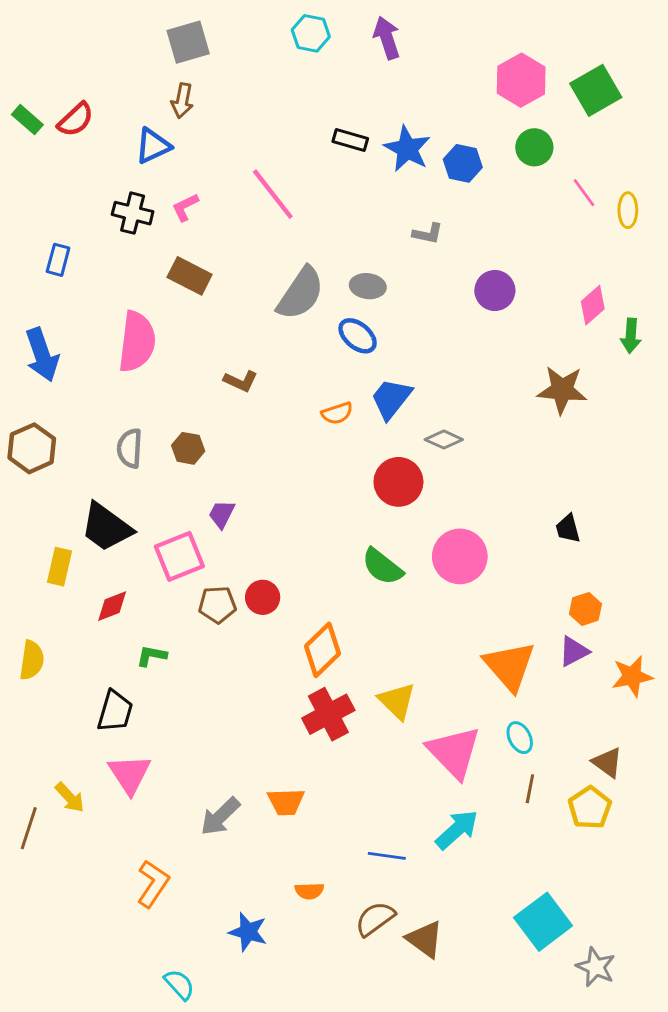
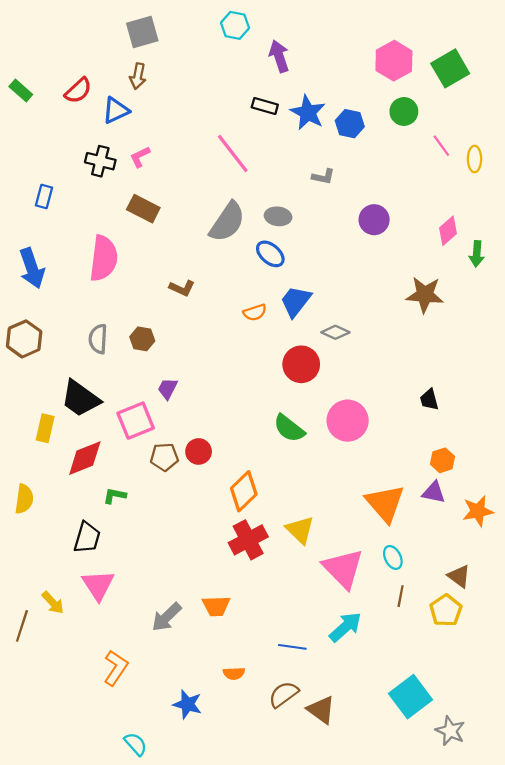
purple arrow: (387, 38) -> (279, 56), moved
red semicircle: (76, 120) -> (78, 91), moved
pink line: (273, 194) -> (233, 153), moved
red diamond: (112, 606) -> (85, 458), size x1.5
purple triangle: (574, 651) -> (434, 492), turned 40

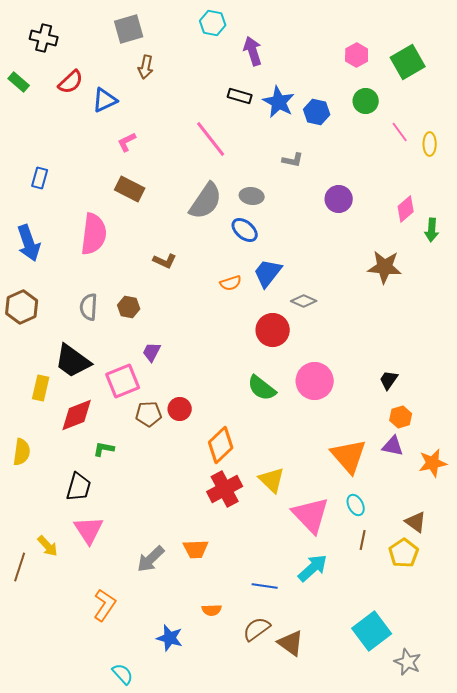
pink hexagon: (394, 61) -> (357, 55), size x0.7
brown arrow: (138, 76) -> (146, 67), moved
black cross: (100, 161) -> (44, 38), moved
black trapezoid: (429, 400) -> (389, 380), moved, turned 50

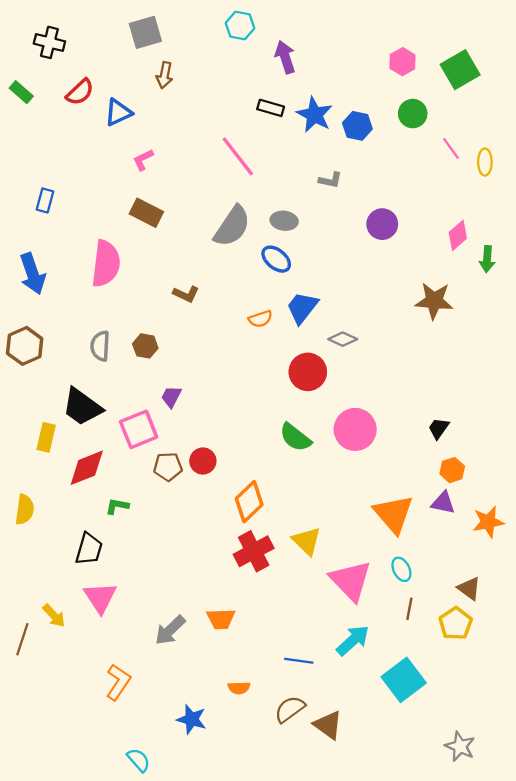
cyan square: (372, 631) -> (404, 680), moved

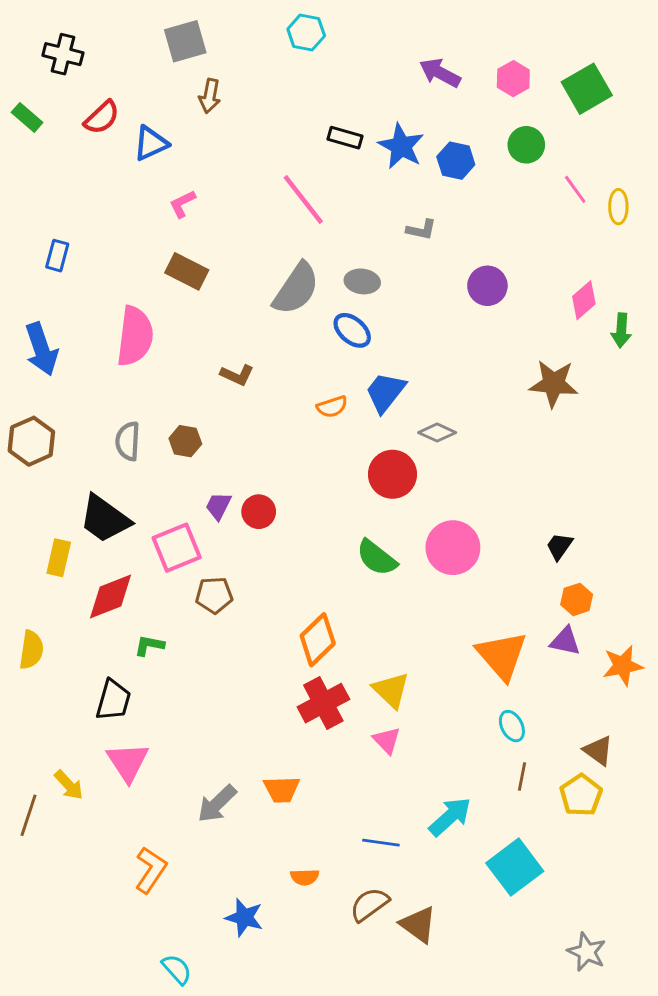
purple arrow: (285, 57) -> (440, 73), moved, turned -44
red circle: (203, 461) -> (259, 512), moved
pink triangle: (351, 581) -> (387, 740), moved, size x0.5

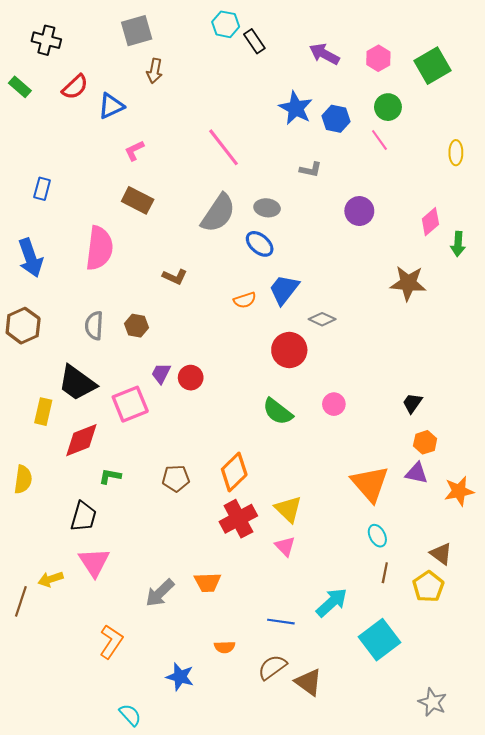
black rectangle: (345, 138) -> (254, 41), moved, turned 40
pink line: (575, 189) -> (379, 140), moved
pink circle: (453, 548) -> (334, 404), size x0.6
brown pentagon: (214, 595) -> (176, 478), moved
yellow arrow: (69, 785) -> (51, 579), turned 115

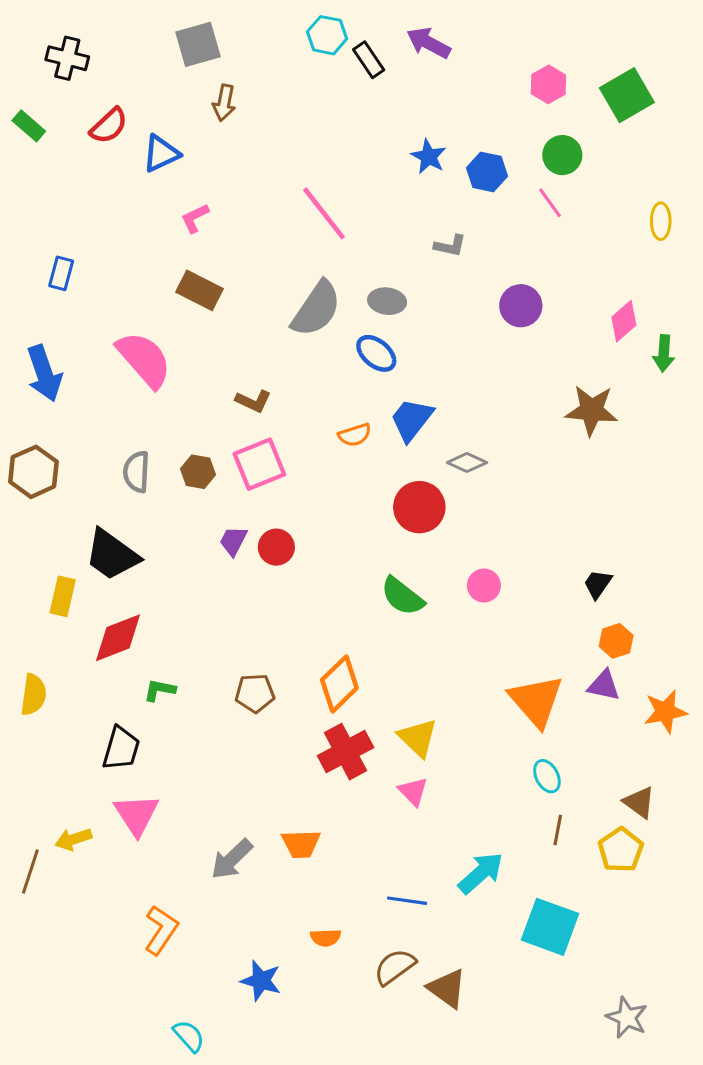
purple arrow: (324, 54) -> (429, 43), moved
blue star: (296, 108) -> (429, 157), size x0.7
pink semicircle: (99, 248) -> (144, 360), turned -48
pink square: (130, 404) -> (259, 464), moved
cyan square: (379, 640) -> (550, 927), turned -33

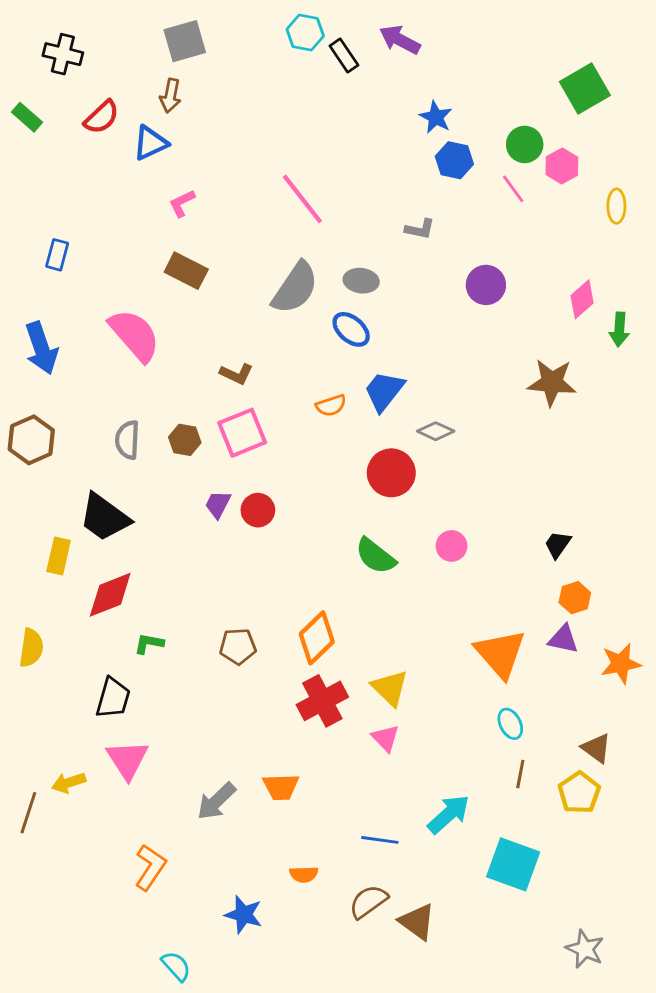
pink hexagon: (548, 84) -> (562, 166), moved
brown arrow: (224, 103) -> (170, 96), moved
blue star: (429, 157) -> (436, 117), moved

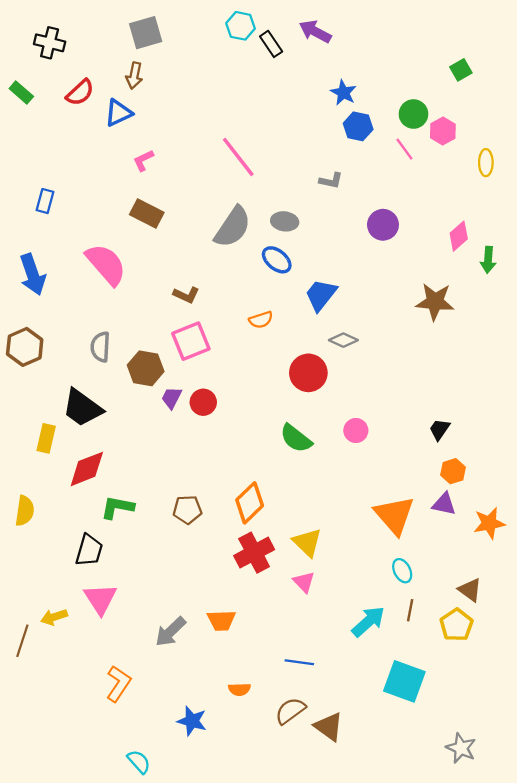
green square: (585, 88) -> (461, 70), size x0.6
blue trapezoid: (384, 391) -> (321, 295), moved
brown hexagon: (185, 440) -> (146, 368), moved, size x1.4
green L-shape: (149, 643) -> (117, 507), size x1.4
cyan arrow: (449, 814) -> (368, 622), moved

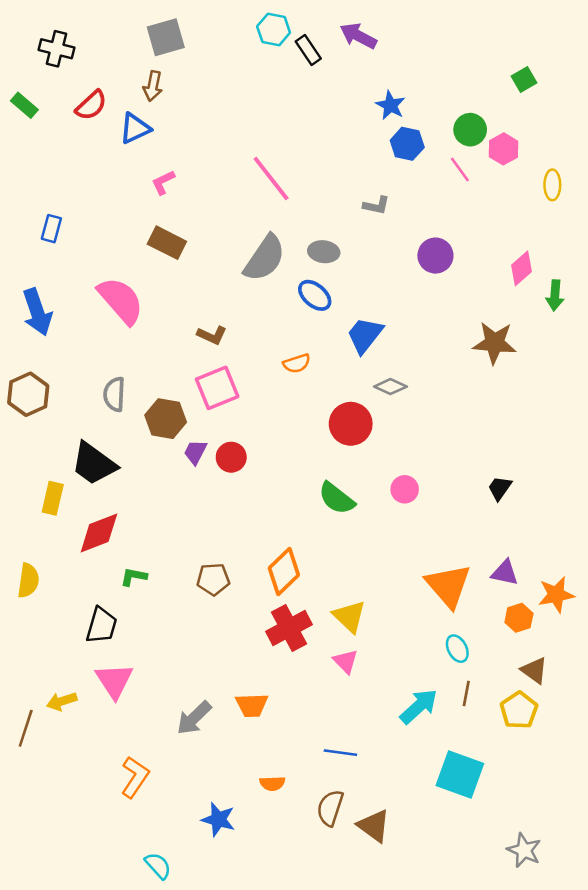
orange hexagon: (453, 471) -> (519, 618), moved
green L-shape: (117, 507) -> (134, 577), size x0.7
brown semicircle: (290, 711) -> (330, 808), turned -36

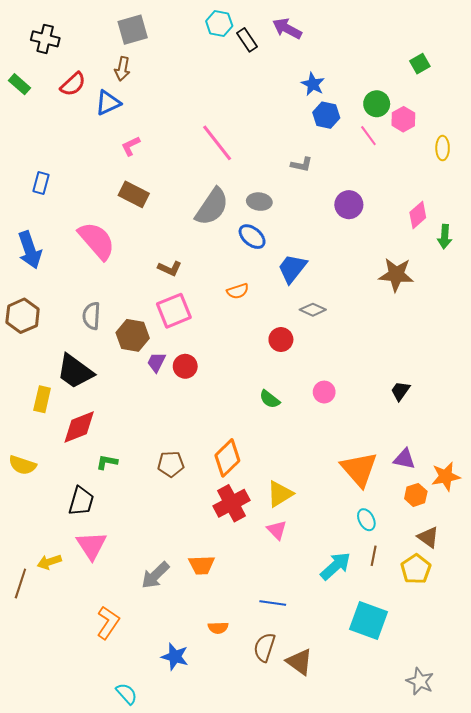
red circle: (351, 424) -> (281, 340), size x0.7
green semicircle: (337, 498) -> (270, 399), size x0.7
yellow semicircle: (28, 581) -> (23, 465), turned 100
yellow triangle: (349, 616) -> (280, 494), turned 44

